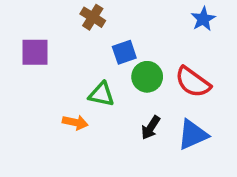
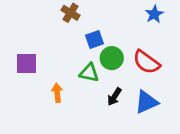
purple square: (35, 52) -> (27, 63), moved
green triangle: (102, 94) -> (89, 73), moved
orange arrow: (75, 122) -> (57, 93), turned -108

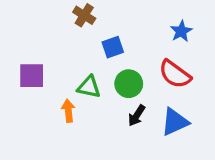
blue star: (154, 14) -> (181, 31), moved
green circle: (112, 58) -> (129, 84), moved
green triangle: (89, 73) -> (89, 87), moved

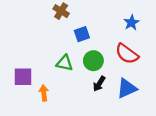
purple square: (32, 76) -> (23, 77), moved
orange arrow: (68, 111) -> (44, 93), moved

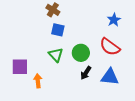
blue square: (82, 34) -> (58, 30), moved, turned 32
green triangle: (65, 63) -> (56, 55), turned 35
blue triangle: (127, 88) -> (110, 77), turned 30

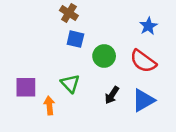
green circle: (81, 53) -> (104, 56), moved
green triangle: (56, 55) -> (70, 83), moved
blue triangle: (110, 77) -> (143, 100), turned -36

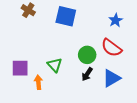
brown cross: (69, 13) -> (28, 10), moved
blue square: (75, 39) -> (66, 16), moved, size x1.5
green circle: (104, 56) -> (87, 55), moved

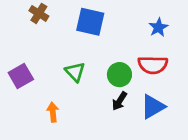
red semicircle: (112, 48) -> (153, 65), turned -35
green triangle: (55, 65) -> (75, 72), moved
purple square: (20, 68) -> (21, 76), moved, turned -30

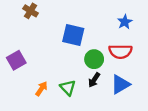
blue square: (90, 22) -> (73, 35), moved
green triangle: (75, 72) -> (68, 88), moved
orange arrow: (53, 112) -> (41, 89), turned 40

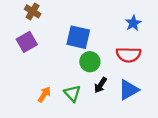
green circle: (94, 59) -> (90, 62), moved
purple square: (16, 60) -> (27, 42), moved

